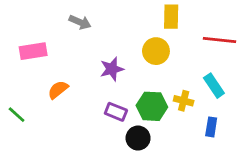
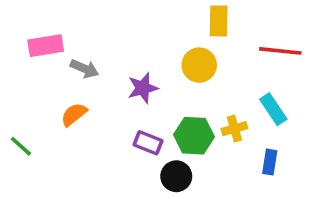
gray arrow: (80, 22) -> (85, 69), moved
pink rectangle: (33, 51) -> (46, 46), moved
yellow cross: (184, 101) -> (234, 129), turned -30

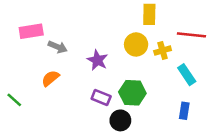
purple star: (143, 88) -> (97, 60), turned -30
yellow cross: (234, 129) -> (163, 51), moved

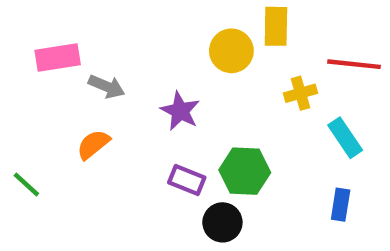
yellow circle: (136, 44) -> (231, 51), moved

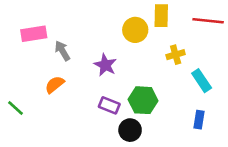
red line: (354, 64) -> (208, 21), moved
gray arrow: (107, 86) -> (62, 51), turned -144

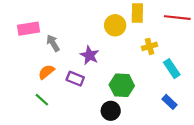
purple rectangle: (109, 105) -> (75, 79), moved
green line: (16, 108) -> (42, 100), moved
blue rectangle: (199, 120) -> (170, 102), turned -56

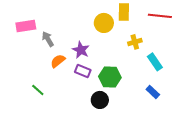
orange semicircle: (46, 72) -> (58, 61), moved
purple rectangle: (75, 79) -> (83, 71), moved

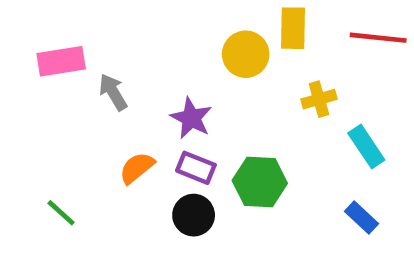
orange semicircle: (58, 61) -> (137, 168), moved
green line: (38, 90) -> (61, 213), moved
black circle: (100, 100) -> (194, 215), moved

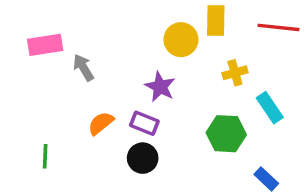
purple star: (191, 118) -> (160, 87), moved
green hexagon: (260, 182) -> (226, 134), moved
green line: (61, 213) -> (45, 156), turned 50
blue rectangle: (362, 217) -> (266, 179), moved

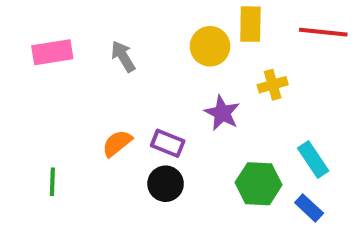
gray arrow: (83, 68) -> (123, 56), moved
purple star: (160, 87) -> (222, 113), moved
cyan rectangle: (270, 108) -> (313, 159), moved
green hexagon: (226, 134) -> (259, 184), moved

